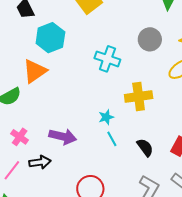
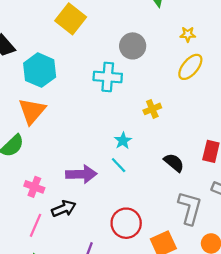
gray circle: (150, 39) -> (133, 46), moved
yellow cross: (139, 96) -> (152, 109), size x0.6
cyan line: (112, 139) -> (119, 165), moved

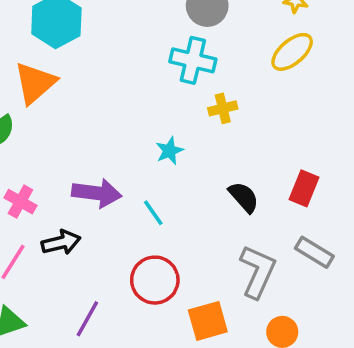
cyan cross: (108, 77) -> (193, 60), moved
cyan line: (119, 165) -> (153, 213), moved

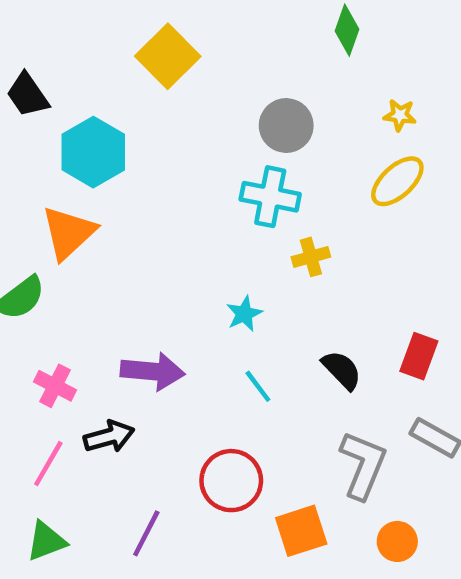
cyan line: (153, 213) -> (258, 386), moved

